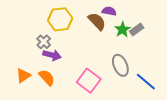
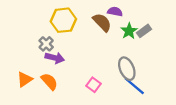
pink square: (89, 81) -> (93, 85), size x0.6
blue line: (146, 82) -> (134, 86), moved

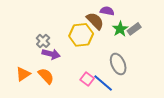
yellow hexagon: (63, 20) -> (81, 35), moved
blue line: (134, 86) -> (103, 83), moved

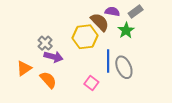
gray rectangle: (134, 29) -> (136, 12), moved
orange triangle: (23, 74) -> (24, 68), moved
blue line: (103, 83) -> (108, 61), moved, turned 50

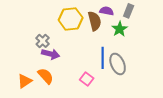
gray rectangle: (136, 12) -> (129, 11), turned -32
brown semicircle: (100, 22) -> (95, 21), turned 30
yellow hexagon: (85, 37) -> (71, 19), moved
orange triangle: (24, 68) -> (25, 81), moved

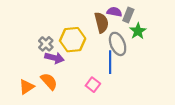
gray rectangle: (129, 11) -> (128, 15), moved
yellow hexagon: (71, 19) -> (73, 40), moved
green star: (120, 29) -> (138, 31), moved
gray ellipse: (118, 64) -> (118, 44), moved

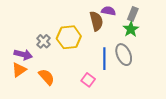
gray rectangle: (128, 15) -> (133, 14), moved
gray ellipse: (118, 44) -> (124, 55), moved
purple arrow: (54, 58) -> (23, 55), moved
orange triangle: (27, 87) -> (19, 70), moved

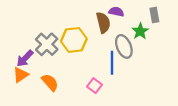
gray rectangle: (133, 14) -> (154, 15), moved, turned -32
gray cross: (43, 41) -> (47, 44), size x1.5
purple arrow: (23, 55) -> (25, 58), turned 120
gray ellipse: (124, 55) -> (124, 46), moved

